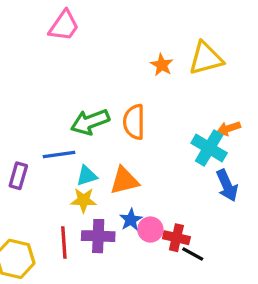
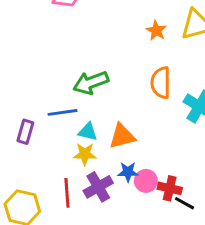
orange semicircle: (134, 122) -> (161, 83), moved
cyan triangle: (87, 176) -> (88, 132), turned 30
blue star: (131, 220) -> (128, 172), turned 30
purple cross: (98, 236) -> (98, 187), turned -32

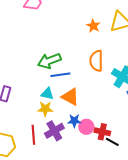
blue line: (63, 112) -> (60, 75), moved
orange triangle: (122, 136) -> (70, 97), turned 42

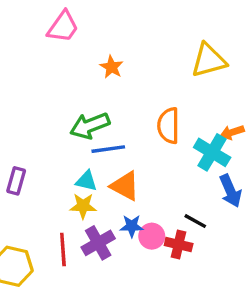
orange star: (93, 26) -> (112, 67), moved
black line: (112, 142) -> (195, 221), moved

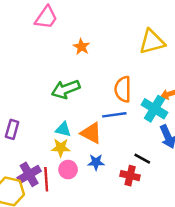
blue line: (108, 149) -> (114, 115), moved
pink circle: (152, 236) -> (68, 170), moved
purple cross: (98, 243) -> (29, 174), moved

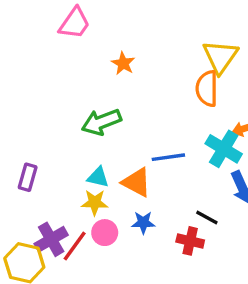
yellow triangle: (152, 42) -> (220, 57), turned -40
orange semicircle: (123, 89) -> (207, 89), moved
red line: (46, 179) -> (75, 246), turned 40

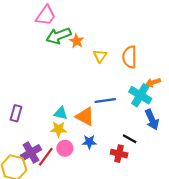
yellow triangle: (220, 57) -> (100, 56), moved, size x0.6
green arrow: (101, 122) -> (59, 36), moved

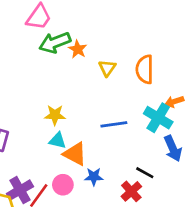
orange triangle: (85, 116) -> (75, 154), moved
yellow star: (59, 129) -> (55, 115), moved
red cross: (119, 154) -> (131, 191), turned 35

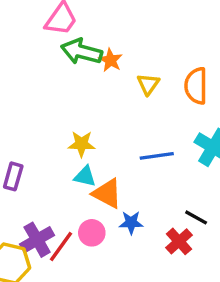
green arrow: (55, 43) -> (82, 52), turned 36

